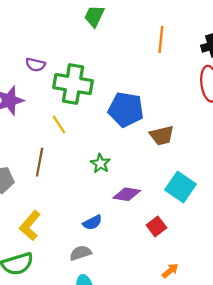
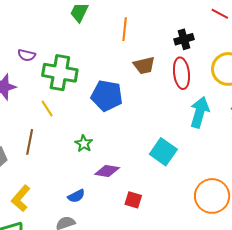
orange line: (161, 39) -> (125, 29), moved
brown trapezoid: (162, 136) -> (144, 65), moved
cyan square: (181, 187) -> (163, 152), moved
red square: (156, 226) -> (133, 200), turned -36

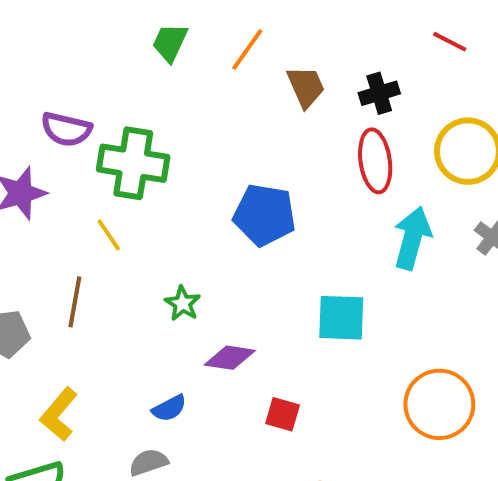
orange line: (125, 29) -> (247, 50), moved, turned 30
purple semicircle: (27, 55) -> (66, 129), size x1.4
brown trapezoid: (144, 65) -> (306, 87), moved, turned -100
blue pentagon: (107, 96) -> (264, 215), moved
cyan square: (163, 152) -> (341, 318), turned -32

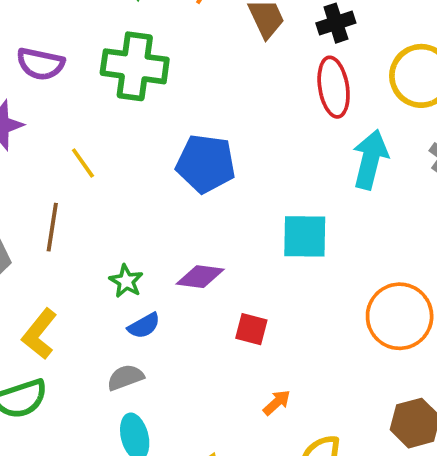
green cross: (133, 163) -> (135, 66), moved
blue pentagon: (264, 215) -> (206, 164), moved
green star: (183, 304) -> (126, 281), moved

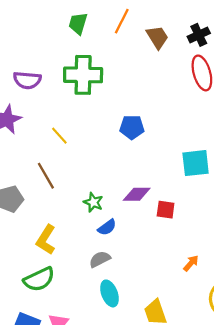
blue pentagon: (206, 164) -> (132, 127), size x0.7
brown line: (52, 227) -> (46, 176), turned -32
red square: (251, 329) -> (166, 210), moved

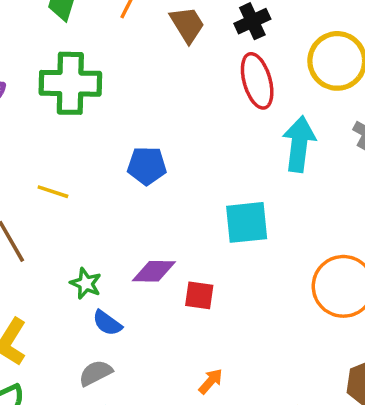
yellow line: (59, 136) -> (53, 192), moved, turned -30
blue semicircle: (107, 227) -> (107, 323), turned 72
orange arrow: (191, 263) -> (211, 381), moved

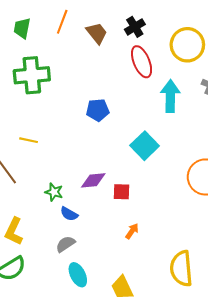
blue pentagon: (147, 166) -> (98, 110), moved
cyan square: (247, 222) -> (145, 146), turned -32
orange arrow: (211, 381) -> (132, 231), moved

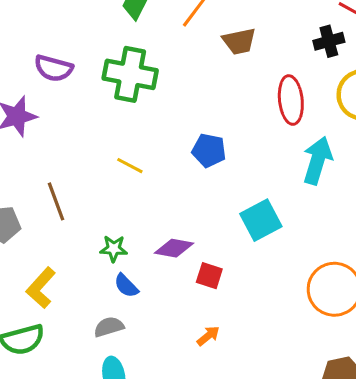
black cross: (135, 27) -> (329, 41), moved
brown trapezoid: (97, 33) -> (239, 41), turned 100
yellow line: (29, 140) -> (130, 166), moved
green star: (54, 192) -> (114, 249), turned -30

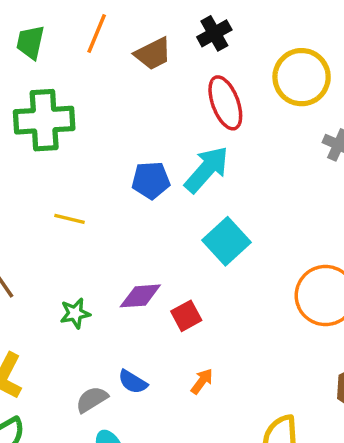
black cross: (329, 41) -> (214, 33), moved
cyan arrow: (318, 160) -> (207, 169), moved, turned 39
red square: (209, 276) -> (186, 316), turned -32
blue semicircle: (126, 286) -> (133, 382), moved

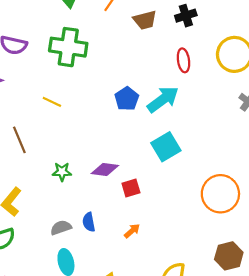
red ellipse: (225, 103) -> (183, 60), size x0.7
blue pentagon: (151, 180) -> (127, 99), turned 30
yellow line: (69, 219) -> (52, 102), moved
blue semicircle: (133, 382) -> (89, 222), turned 36

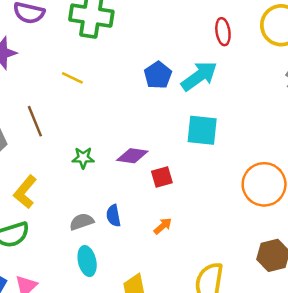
cyan square: (166, 147) -> (202, 130), turned 36

